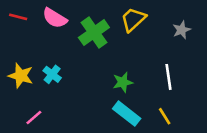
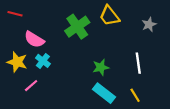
pink semicircle: (55, 18) -> (34, 39), moved
yellow trapezoid: (133, 19) -> (109, 16), turned -85
pink line: (34, 118) -> (31, 86), moved

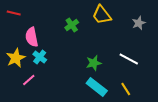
green cross: (77, 27) -> (72, 25), size x0.6
pink semicircle: (34, 39) -> (32, 37), turned 48
yellow star: (17, 62) -> (16, 58), turned 30
white line: (138, 63) -> (129, 59), turned -54

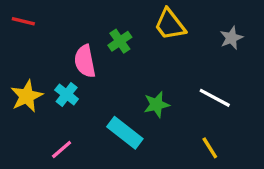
pink semicircle: (32, 37) -> (85, 61), moved
pink line: (29, 80) -> (62, 149), moved
cyan rectangle: (97, 87) -> (125, 133), moved

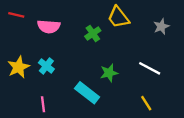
green cross: (120, 41) -> (93, 33), moved
pink semicircle: (85, 61) -> (49, 27), moved, turned -75
pink line: (62, 149) -> (43, 104), turned -56

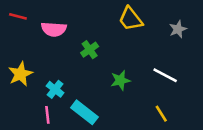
green cross: (93, 33) -> (90, 50), moved
cyan cross: (46, 66) -> (55, 89), moved
cyan rectangle: (87, 93) -> (84, 112), moved

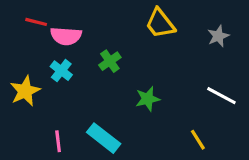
red line: (18, 16) -> (36, 22), moved
white line: (165, 75) -> (221, 96), moved
cyan cross: (55, 89) -> (61, 71), moved

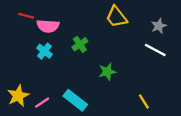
yellow star: (25, 91) -> (18, 96), moved
white line: (221, 96) -> (155, 50), moved
pink line: (58, 141) -> (42, 103), turned 63

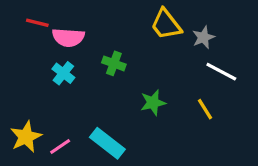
gray star: (159, 26) -> (203, 37), moved
green cross: (80, 44) -> (114, 63), turned -35
yellow line: (144, 101) -> (205, 109), moved

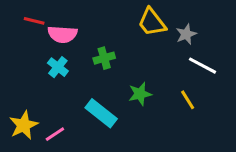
green cross: (114, 63) -> (104, 58), turned -36
cyan rectangle: (107, 143) -> (101, 113), moved

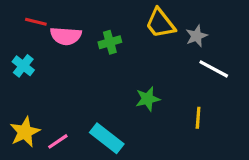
green cross: (104, 58) -> (110, 42), moved
cyan cross: (58, 67) -> (23, 66), moved
yellow line: (188, 100) -> (198, 118), moved, turned 36
cyan rectangle: (101, 113) -> (107, 138), moved

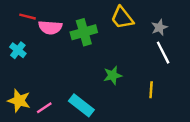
gray star: (196, 36) -> (159, 27), moved
green cross: (110, 42) -> (84, 32), size x1.5
white line: (214, 69) -> (163, 53), turned 35
yellow star: (25, 132) -> (19, 101), turned -30

